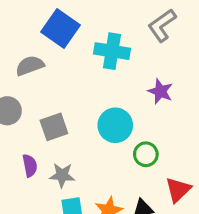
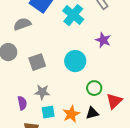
cyan cross: (112, 51) -> (73, 15), turned 30
green circle: (146, 154) -> (94, 88), moved
purple semicircle: (30, 166) -> (22, 103), moved

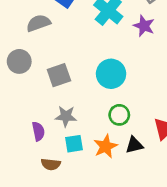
purple star: (103, 40) -> (144, 26), moved
green circle: (94, 88) -> (119, 115), moved

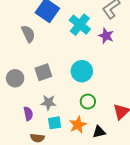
gray semicircle: (38, 23) -> (28, 34), turned 84
gray circle: (19, 61) -> (15, 78), moved
black triangle: (134, 145) -> (99, 132), moved

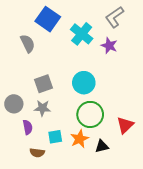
gray circle: (15, 78) -> (14, 104), moved
green circle: (88, 102) -> (90, 114), size x1.6
gray star: (48, 103) -> (42, 108), moved

